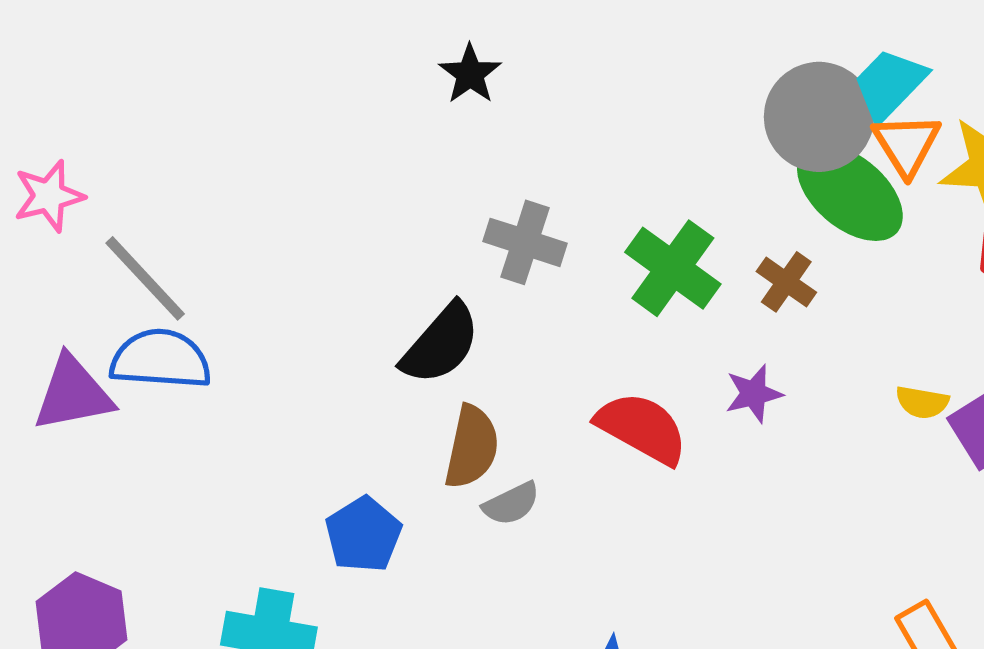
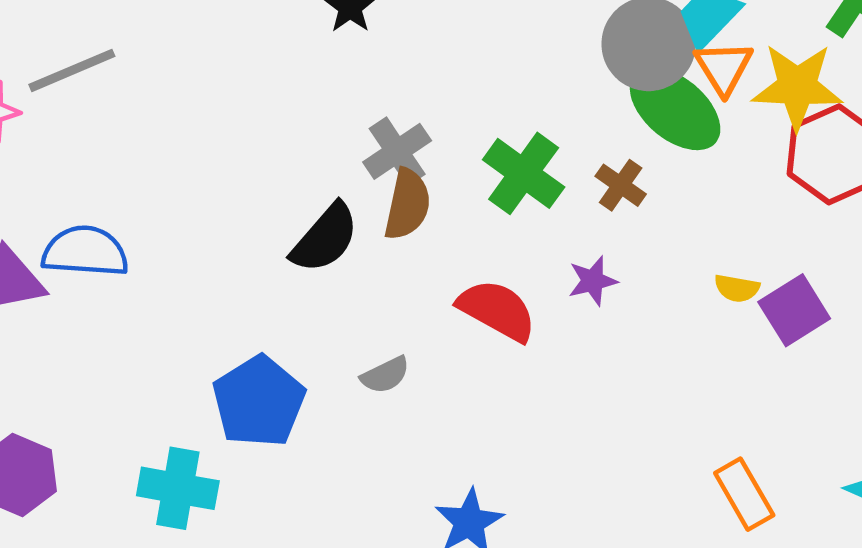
gray cross: (525, 242) -> (397, 151), turned 38
gray line: (145, 278) -> (72, 70), moved, turned -70
brown semicircle: (472, 447) -> (407, 204), moved
blue pentagon: (363, 535) -> (259, 401), size x1.4

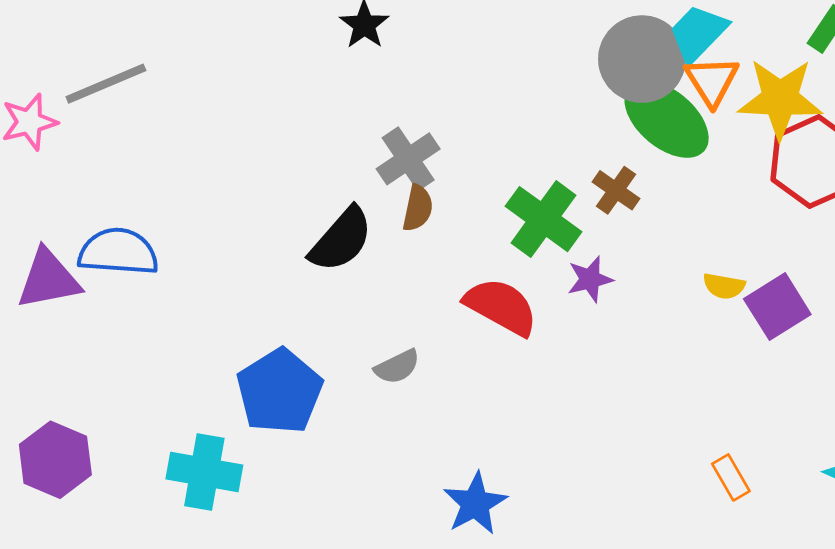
green cross: (524, 173) -> (544, 219), moved
brown semicircle: (407, 204) -> (418, 208), size x0.7
orange rectangle: (744, 494) -> (731, 477), size x0.7

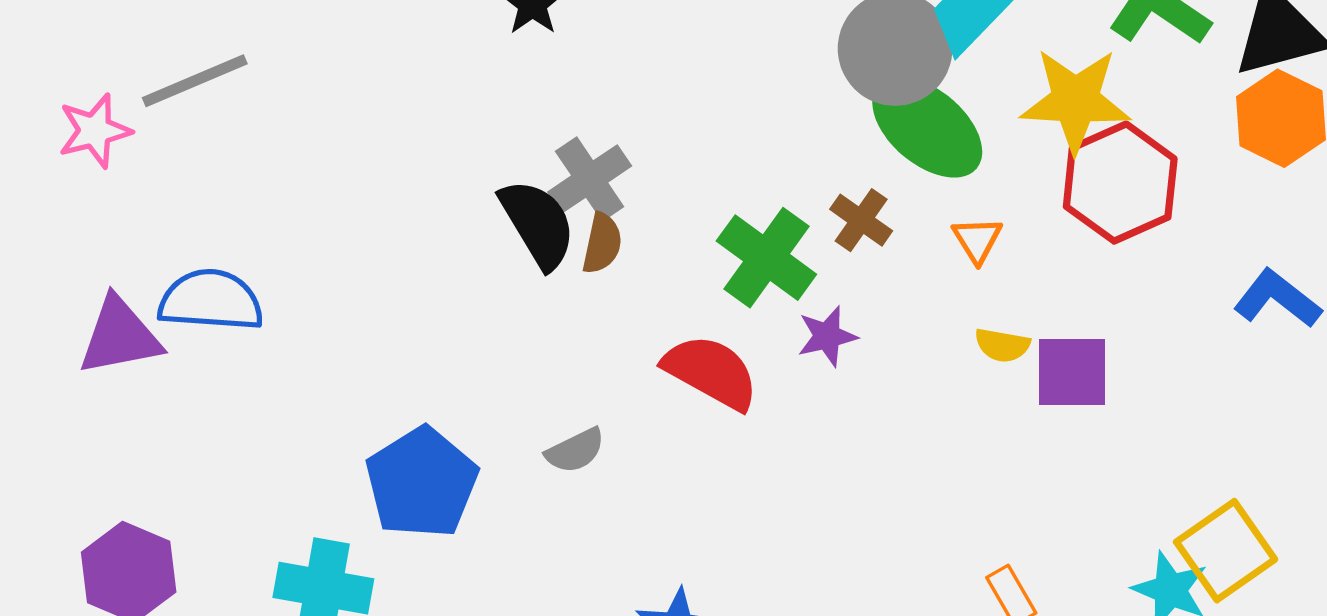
orange triangle: (712, 81) -> (977, 240), moved, size x0.7
black semicircle: (341, 240) -> (538, 224), moved, turned -72
purple square: (777, 307) -> (1072, 372), turned 32

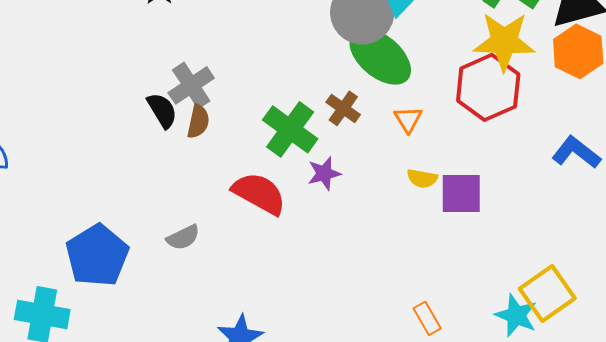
yellow star: (1076, 100) -> (504, 41), moved
black semicircle: (538, 224) -> (162, 110), size x0.7

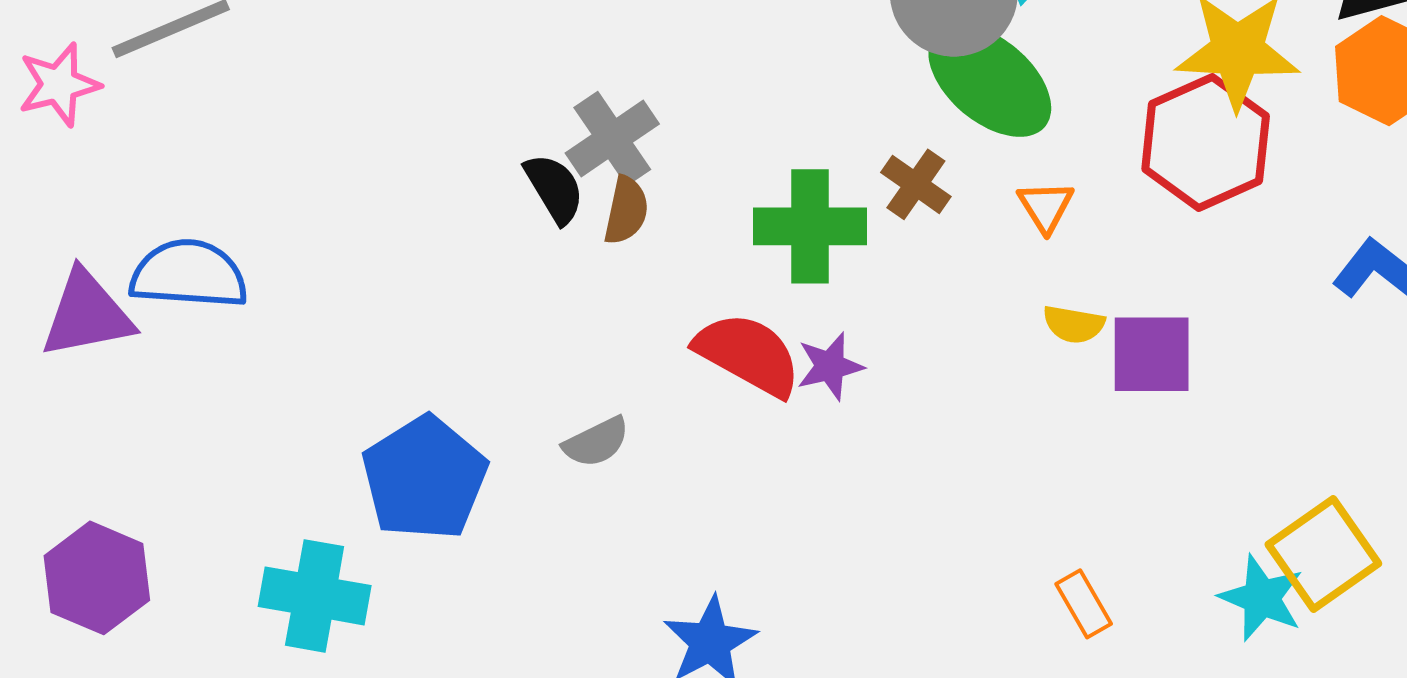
green cross: (290, 129) -> (810, 226), turned -36
purple star: (324, 173) -> (830, 366), moved

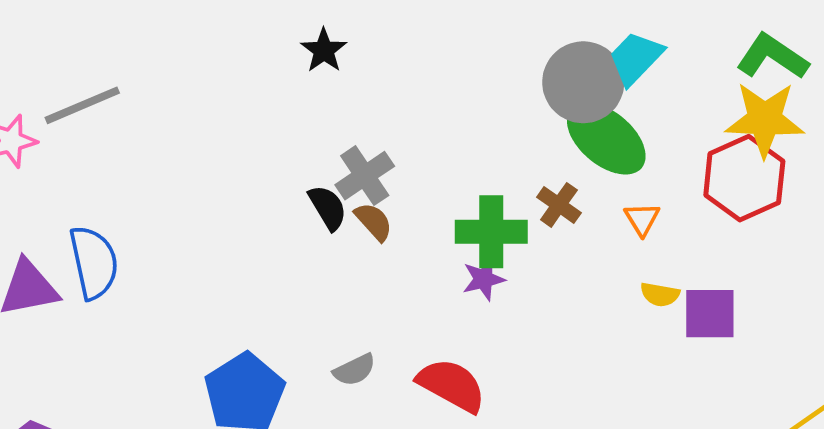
brown semicircle: (626, 210) -> (374, 222), turned -54
blue semicircle: (189, 274) -> (94, 262), turned 74
red semicircle: (748, 354) -> (452, 385), moved
purple star: (830, 366) -> (484, 279), moved

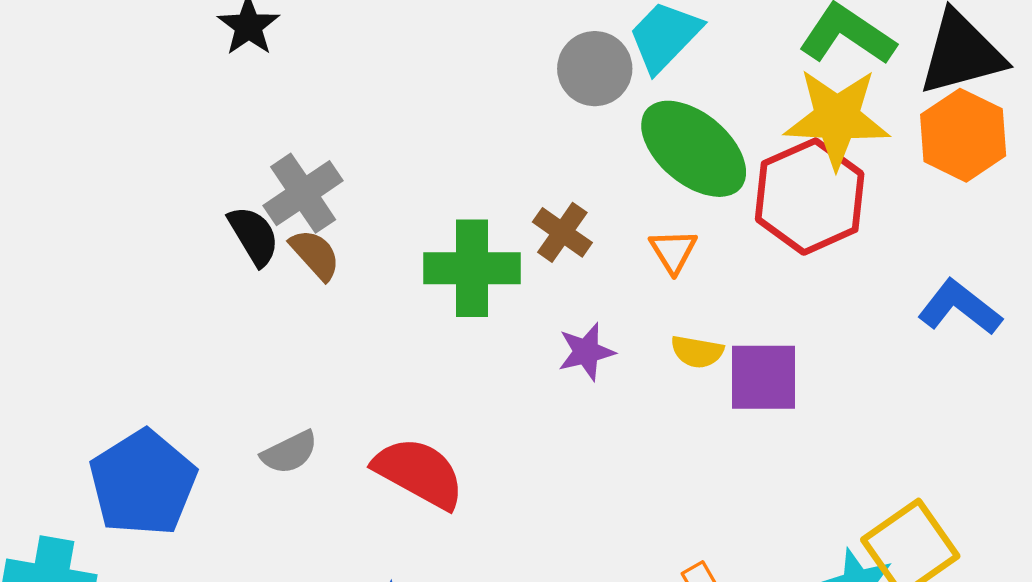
gray circle: (583, 82) -> (595, 69), size x0.7
green ellipse: (606, 139) -> (694, 149), moved
purple star: (484, 279) -> (586, 352), moved

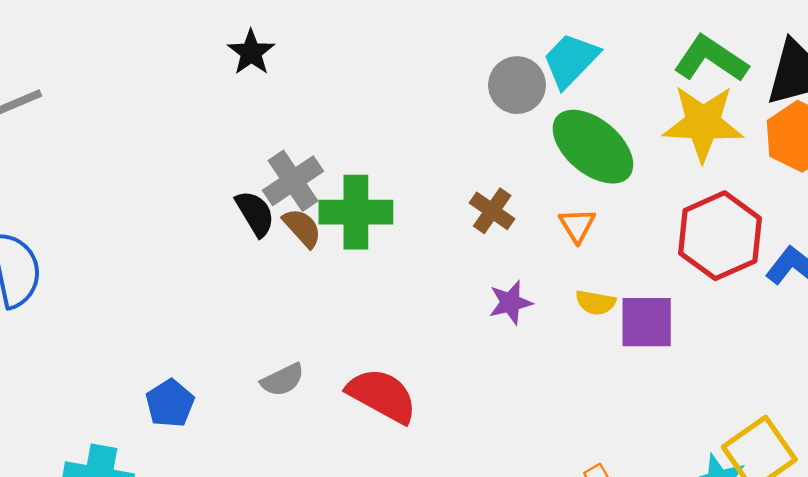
red hexagon: (810, 197) -> (720, 236), moved
green cross: (472, 268) -> (356, 212), moved
blue pentagon: (143, 483) -> (170, 403), size x0.6

